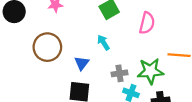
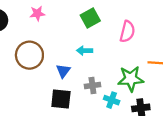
cyan arrow: (103, 43) -> (85, 51), turned -56
gray cross: (119, 73) -> (92, 85), moved

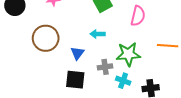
green star: (131, 79) -> (128, 54), moved

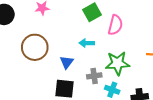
pink semicircle: (138, 16) -> (115, 25), moved

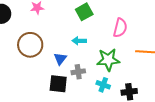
pink semicircle: (115, 25) -> (120, 28), moved
gray cross: (94, 76) -> (78, 72), moved

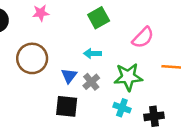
pink semicircle: (120, 28) -> (143, 38), turned 30
gray cross: (78, 72) -> (91, 82), moved, turned -32

